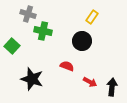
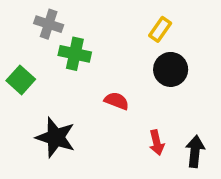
black circle: (82, 41) -> (171, 69), moved
red semicircle: (67, 66) -> (117, 101), moved
red arrow: (90, 82) -> (157, 143), turned 48

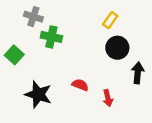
red semicircle: (117, 101) -> (80, 85), moved
black arrow: (195, 151) -> (138, 73), moved

